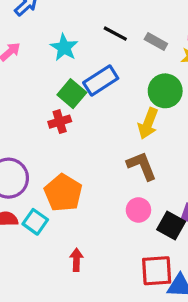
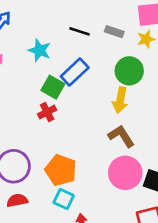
pink circle: (138, 210) -> (125, 173), size x1.6
cyan square: (35, 222) -> (64, 199), moved

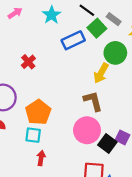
green square: (53, 87) -> (97, 28), moved
red cross: (47, 112) -> (28, 62), moved, turned -32
cyan square: (64, 199) -> (33, 135), turned -35

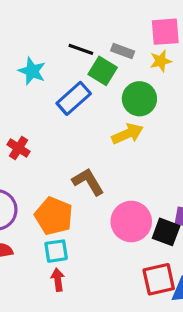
yellow arrow: (101, 73) -> (127, 134), turned -126
brown L-shape: (93, 101) -> (88, 182), moved
red arrow: (41, 158) -> (58, 280), moved

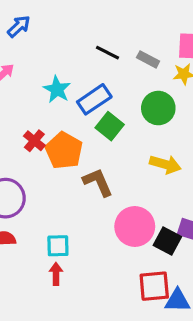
cyan star: (32, 71) -> (57, 89), moved
green square: (103, 71) -> (110, 126), moved
yellow arrow: (127, 134) -> (165, 164), moved, turned 32
orange pentagon: (54, 216) -> (64, 150), moved

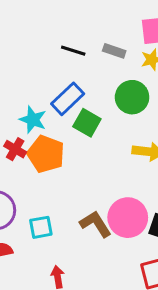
cyan star: (57, 89) -> (33, 120), moved
brown L-shape: (98, 182) -> (96, 224), moved
cyan square: (58, 246) -> (41, 227), moved

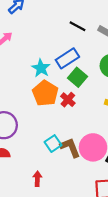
red cross: (15, 149) -> (68, 100), moved
cyan square: (41, 227) -> (53, 144), moved, turned -35

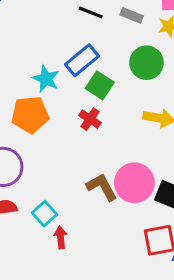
orange pentagon: (45, 93) -> (30, 115), moved, turned -30
cyan square: (53, 144) -> (44, 214), moved

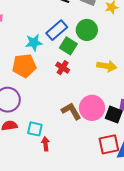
green circle: (146, 63) -> (87, 30), moved
cyan star: (46, 79) -> (34, 43), turned -30
cyan square: (44, 214) -> (35, 129), turned -35

